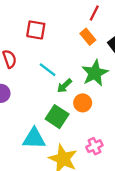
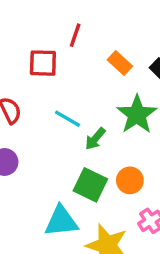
red line: (94, 13) -> (75, 35), moved
orange circle: (83, 103) -> (130, 180), moved

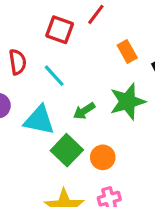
cyan line: (68, 119) -> (54, 76), moved
cyan triangle: (61, 221) -> (39, 120), moved

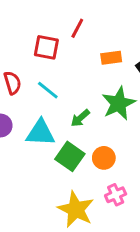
orange rectangle: (127, 52) -> (111, 58), turned -60

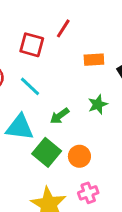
green star: (119, 103) -> (98, 104), size x0.6

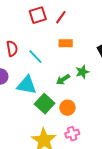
red square: (32, 45) -> (38, 15), moved, turned -36
orange rectangle: (94, 60) -> (66, 43), moved
green arrow: (59, 116) -> (63, 80), moved

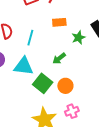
cyan line: (35, 57) -> (30, 38), turned 63
green star: (82, 72) -> (78, 38), moved

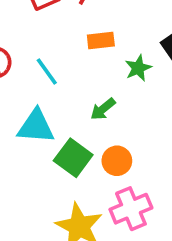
cyan line: (30, 38) -> (47, 72), turned -49
pink cross: (72, 111) -> (131, 209), size x1.5

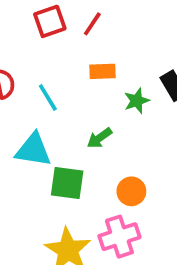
green square: (73, 158) -> (67, 183), turned -33
orange circle: (117, 161) -> (131, 191), moved

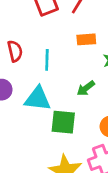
cyan line: (48, 97) -> (47, 60), turned 35

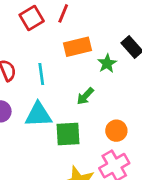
orange rectangle: (86, 39) -> (78, 47), size x1.4

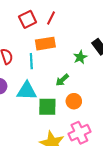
orange rectangle: (78, 47) -> (45, 44), moved
orange circle: (116, 131) -> (74, 101), moved

